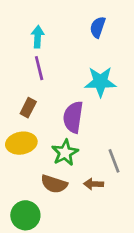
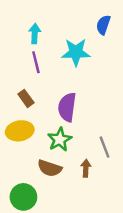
blue semicircle: (98, 27) -> (103, 25), moved
cyan star: (100, 82) -> (76, 52), moved
brown rectangle: (28, 108) -> (26, 98), turned -63
brown arrow: (94, 184) -> (86, 168), turned 91

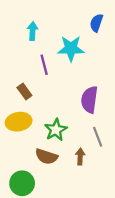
purple line: (36, 62) -> (44, 65), moved
purple semicircle: (67, 107) -> (89, 100), moved

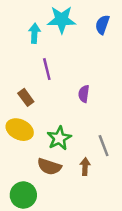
cyan star: (71, 48) -> (62, 20), moved
purple semicircle: (89, 100) -> (84, 94), moved, size x0.6
yellow ellipse: (19, 122) -> (20, 130), turned 35

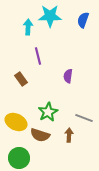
yellow ellipse: (20, 130) -> (16, 122), moved
gray line: (104, 146) -> (84, 118), turned -48

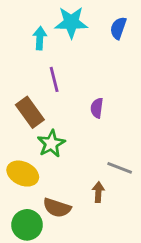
brown rectangle: (21, 79) -> (30, 112), size x1.5
green star: (48, 112) -> (51, 144), moved
brown semicircle: (40, 135) -> (57, 208), moved

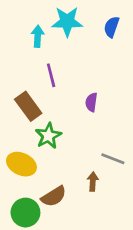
brown semicircle: (57, 208) -> (54, 196), turned -50

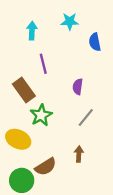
cyan star: (67, 22) -> (70, 21), moved, size x0.7
blue semicircle: (112, 27) -> (95, 42), moved, turned -30
gray line: (113, 159) -> (86, 118), moved, turned -72

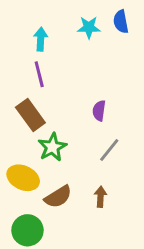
blue semicircle: (95, 42) -> (121, 22), moved
purple line: (43, 64) -> (39, 74), moved
brown semicircle: (46, 167) -> (58, 197), moved

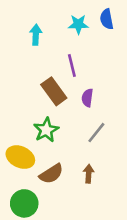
purple line: (39, 74) -> (72, 66), moved
brown rectangle: (30, 115) -> (54, 91), moved

